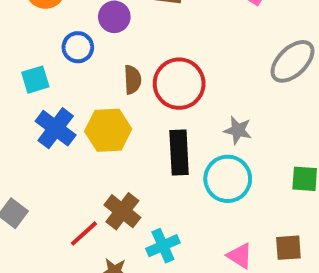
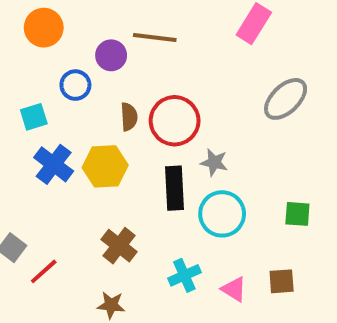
gray star: (238, 130) -> (214, 162), moved
red line: (84, 233) -> (44, 271), moved
cyan cross: (163, 246) -> (184, 275), moved

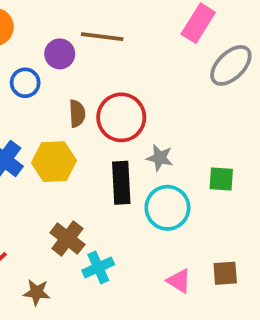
gray ellipse: (286, 99) -> (231, 65), moved
green square: (297, 214) -> (221, 179), moved
cyan cross: (184, 275) -> (98, 267), moved
brown star: (111, 305) -> (37, 292), moved

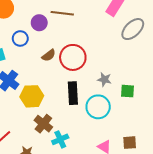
brown semicircle: (77, 114) -> (49, 55), turned 56
gray star: (160, 158) -> (104, 79), moved
yellow hexagon: (54, 162) -> (32, 96), moved

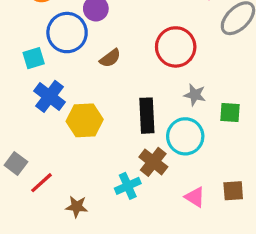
blue circle: (20, 38) -> (67, 33), size x1.6
red circle: (73, 57) -> (176, 47), moved
brown cross: (43, 124) -> (153, 162), moved

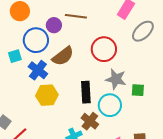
brown semicircle: (110, 58) -> (63, 56), size x1.6
gray star: (195, 95) -> (116, 79), size x1.5
blue cross: (50, 96) -> (38, 70), moved

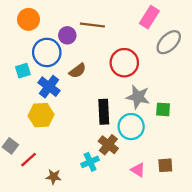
brown semicircle: (63, 56) -> (78, 71), size x0.7
yellow hexagon: (47, 95) -> (41, 115), moved

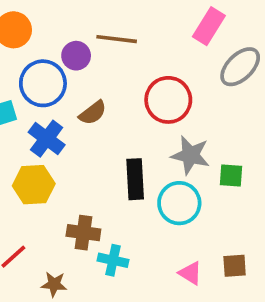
brown cross: (108, 145) -> (83, 233), moved, turned -30
cyan cross: (90, 162) -> (113, 260), turned 36

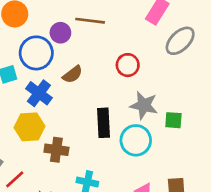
red circle: (168, 100) -> (128, 65), size x0.7
brown cross: (83, 233) -> (56, 150), moved

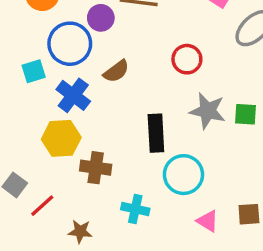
green square: (173, 120) -> (245, 114), moved
cyan circle: (136, 140) -> (183, 175), moved

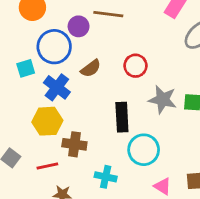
red circle: (187, 59) -> (135, 66), moved
red line: (42, 206) -> (47, 166), moved, turned 30

